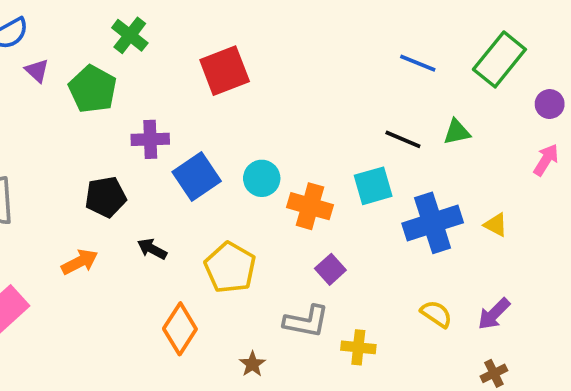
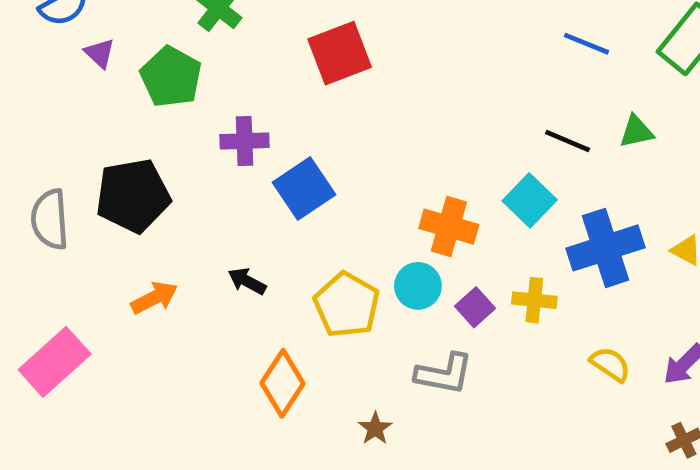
cyan circle: (262, 178) -> (418, 286), moved
cyan square: (373, 186) -> (530, 200), turned -30
black pentagon: (106, 197) -> (133, 196), moved, size x1.4
yellow cross: (358, 347) -> (534, 300), moved

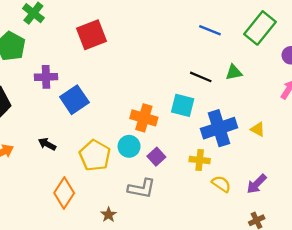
cyan square: (530, 200) -> (183, 105), turned -30
yellow cross: (534, 300) -> (200, 160), moved

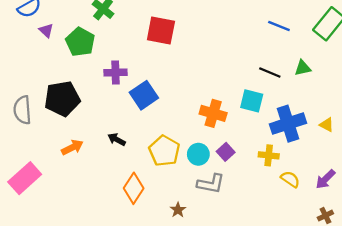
red square: (91, 35) -> (161, 31), turned 32
cyan circle: (129, 146) -> (198, 154), moved

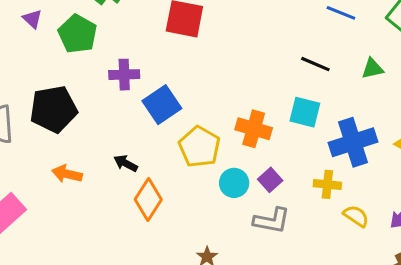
black line: (270, 73) -> (315, 64), moved
orange arrow: (72, 147) -> (67, 174), turned -140
yellow pentagon: (164, 151) -> (199, 147), moved
gray L-shape: (211, 184) -> (272, 221), moved
orange diamond: (134, 188) -> (148, 199), moved

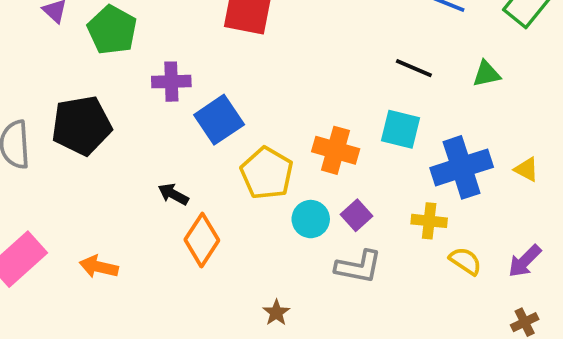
orange arrow: (67, 174) -> (99, 267), moved

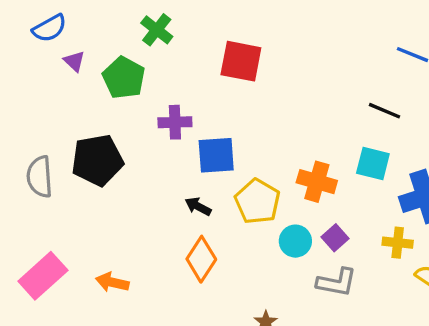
blue square: (219, 120) -> (216, 155), turned 30
black arrow: (173, 194) -> (198, 206), moved

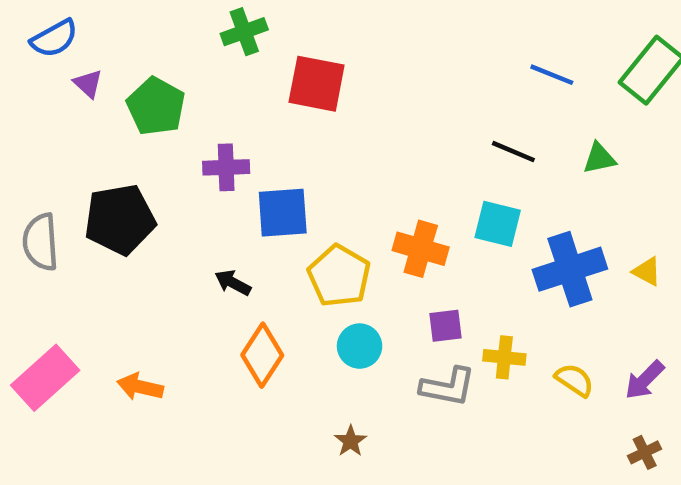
green cross: (157, 30) -> (244, 32), moved, turned 32
black arrow: (198, 206) -> (233, 283), moved
purple square: (335, 238) -> (446, 326), turned 35
cyan circle: (295, 241) -> (360, 346), moved
yellow cross: (398, 243) -> (504, 357), moved

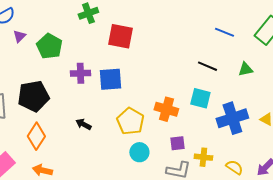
purple triangle: (88, 84) -> (19, 36), turned 32
blue square: (283, 213) -> (110, 79), moved
orange diamond: (262, 355) -> (36, 136), moved

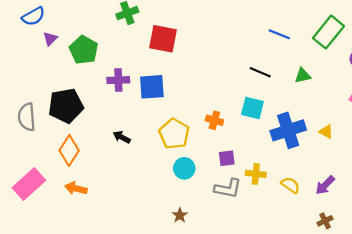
orange cross: (166, 109) -> (214, 120), size x0.7

